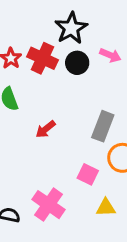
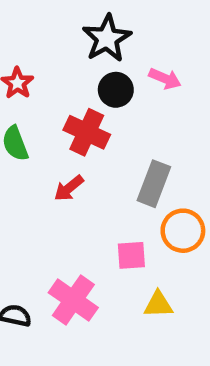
red cross: (42, 58) -> (87, 132), moved
pink square: (88, 174) -> (131, 255), turned -30

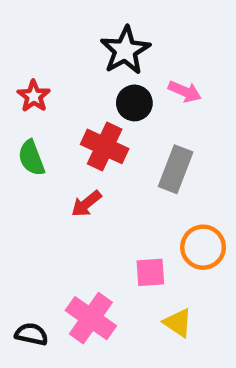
gray rectangle: (154, 184) -> (176, 169), moved
yellow triangle: (158, 304) -> (178, 323), turned 36

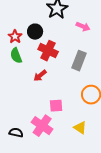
red star: (34, 96) -> (15, 37), moved
black circle: (134, 103) -> (35, 32), moved
pink square: (150, 272) -> (56, 106), moved

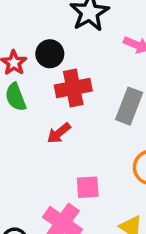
red cross: (48, 51) -> (73, 88), turned -36

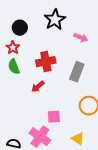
black circle: (50, 54) -> (20, 28), moved

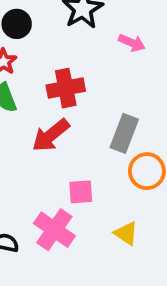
gray rectangle: (77, 72) -> (124, 133), moved
red arrow: (38, 87) -> (51, 135), size x1.5

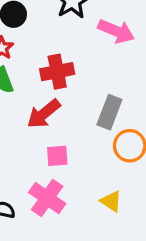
pink arrow: (132, 43) -> (116, 31), size x1.5
pink square: (81, 192) -> (57, 156), moved

